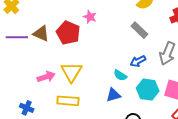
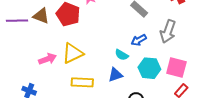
yellow triangle: (71, 72) -> (73, 53), turned 35
yellow rectangle: (68, 101) -> (82, 82), moved

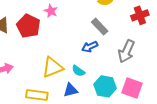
blue arrow: (139, 40) -> (90, 47), moved
yellow triangle: (73, 53) -> (53, 67), moved

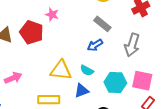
yellow triangle: (53, 67) -> (61, 70), turned 35

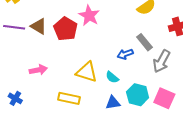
pink star: (52, 15) -> (89, 16), size x1.5
gray rectangle: (102, 24) -> (144, 42), moved
blue triangle: (82, 91) -> (113, 103), moved

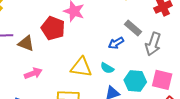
brown triangle: (39, 26) -> (26, 43), moved

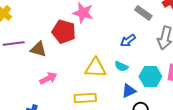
gray rectangle: (133, 28) -> (143, 13), moved

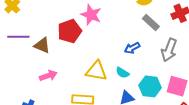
red pentagon: (64, 32) -> (70, 31), turned 30

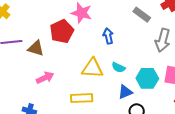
blue arrow: (132, 48) -> (108, 36), moved, turned 112

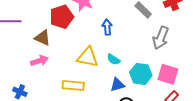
brown triangle: (36, 48) -> (43, 38), moved

